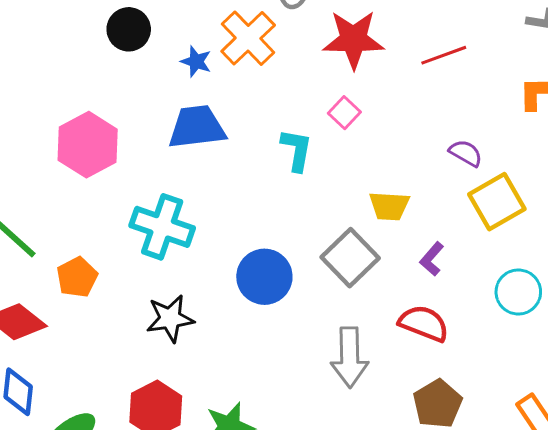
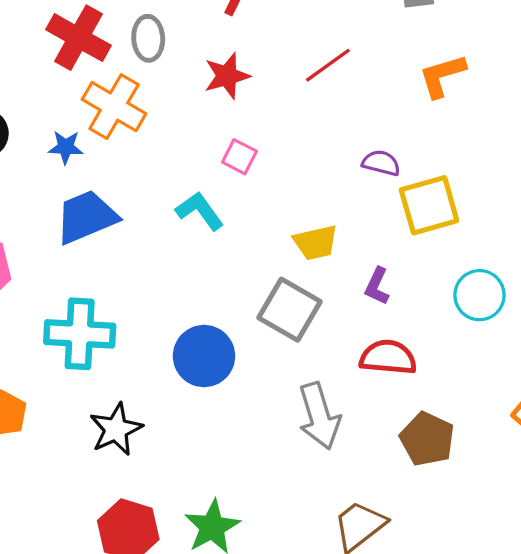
red star: (353, 39) -> (227, 76), size x0.7
cyan L-shape: (297, 150) -> (200, 211), turned -30
yellow square: (497, 202) -> (429, 205), turned 30

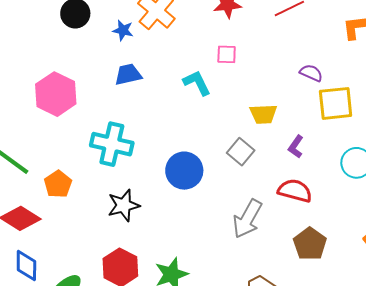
pink square: (239, 157) -> (227, 54), turned -35
blue trapezoid: (86, 217) -> (128, 74), size x0.7
gray square: (290, 310) -> (241, 152), size x0.7
gray arrow: (319, 416) -> (247, 219), turned 36

